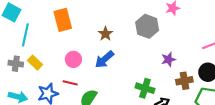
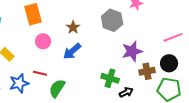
pink circle: (73, 59) -> (43, 41), moved
purple star: (168, 59) -> (132, 51), size x1.5

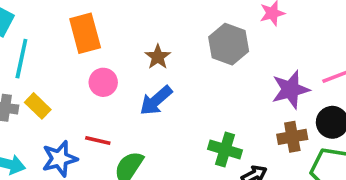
purple star: (132, 51) -> (290, 90), moved

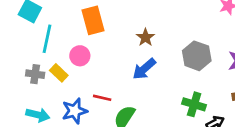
gray hexagon: (229, 44) -> (197, 56), moved
pink circle: (103, 82) -> (80, 56), moved

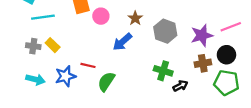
brown star: (145, 37) -> (135, 18), moved
cyan line: (47, 39) -> (43, 17), turned 70
pink circle: (80, 56) -> (101, 16), moved

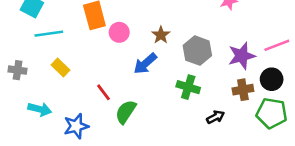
gray cross: (33, 46) -> (18, 70), moved
red line: (88, 65) -> (104, 92), turned 40
green cross: (163, 71) -> (188, 87), moved
blue star: (65, 76) -> (76, 126), moved

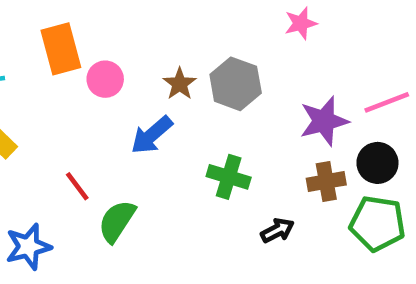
gray hexagon: (197, 51) -> (236, 84), moved

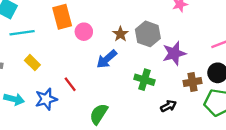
purple star: (324, 121) -> (174, 53), moved
green semicircle: (117, 221) -> (99, 114), moved
blue star: (28, 247) -> (46, 99), moved

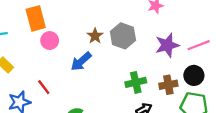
pink circle: (84, 32) -> (50, 41), moved
purple star: (174, 53) -> (167, 45), moved
green cross: (144, 80) -> (136, 82), moved, turned -30

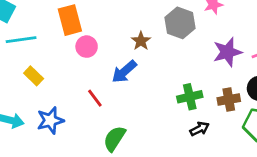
gray hexagon: (123, 36) -> (180, 23), moved
red line: (44, 87) -> (95, 98), moved

